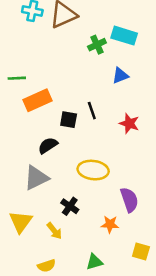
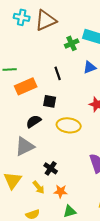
black line: (92, 111) -> (58, 73), moved
yellow ellipse: (93, 170) -> (69, 125), moved
orange star: (110, 224) -> (61, 191), moved

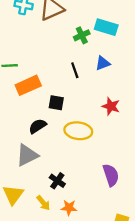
black line: (58, 73) -> (75, 70), moved

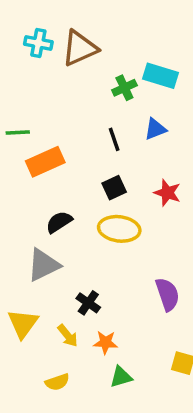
black square: (56, 103) -> (114, 188), moved, turned -35

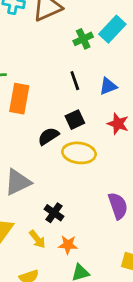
cyan rectangle: (161, 76) -> (112, 29), turned -64
blue triangle: (155, 129) -> (108, 86), moved
orange rectangle: (45, 162) -> (19, 99), turned -56
black semicircle: (59, 222) -> (48, 136), moved

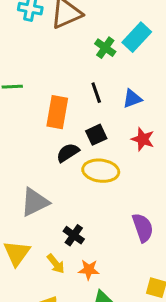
green cross: (83, 39) -> (105, 48), turned -30
orange rectangle: (19, 99) -> (57, 112), moved

